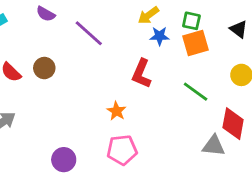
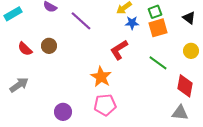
green square: (191, 21) -> (155, 12), turned -32
red L-shape: (141, 74) -> (119, 50), turned 35
orange star: (116, 111) -> (101, 77), size x1.5
gray triangle: (214, 146) -> (180, 113), moved

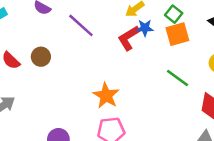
green square: (155, 12) -> (174, 14), turned -32
red L-shape: (119, 50) -> (129, 38), moved

